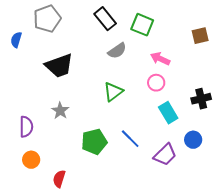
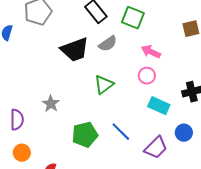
black trapezoid: (59, 66) -> (75, 50), moved
cyan rectangle: (168, 113) -> (159, 106), turned -35

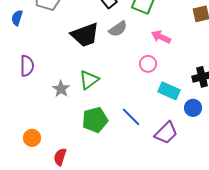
pink circle: (147, 76) -> (148, 64), moved
green triangle: (104, 85) -> (89, 80), moved
purple semicircle: (17, 120) -> (27, 66), moved
blue circle: (184, 133) -> (193, 108), moved

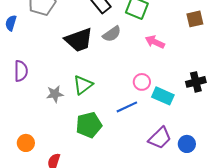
pink circle: (148, 64) -> (142, 82), moved
gray star: (61, 89) -> (55, 94), turned 30
blue circle: (193, 108) -> (187, 144), moved
blue line: (131, 117) -> (127, 107), moved, turned -70

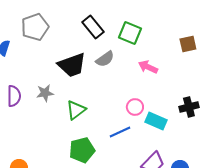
gray star: (55, 94) -> (45, 93), moved

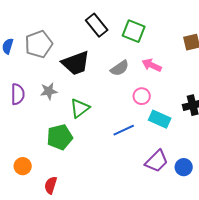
gray pentagon: (35, 27) -> (39, 44), moved
gray semicircle: (105, 59) -> (120, 68), moved
pink circle: (135, 107) -> (142, 96), moved
green pentagon: (82, 150) -> (60, 137), moved

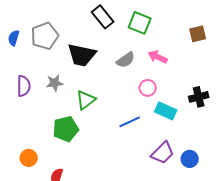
black trapezoid: (76, 63) -> (82, 55), turned 32

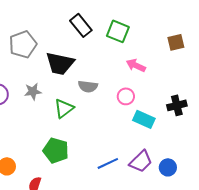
gray semicircle: (126, 60) -> (88, 86), moved, turned 42
blue line: (130, 122) -> (108, 163), moved
green pentagon: (66, 129) -> (56, 150), moved, turned 30

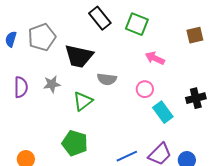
cyan rectangle: (144, 119) -> (163, 112), turned 30

